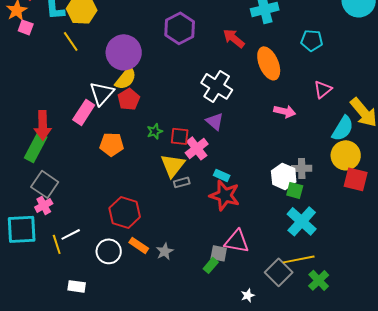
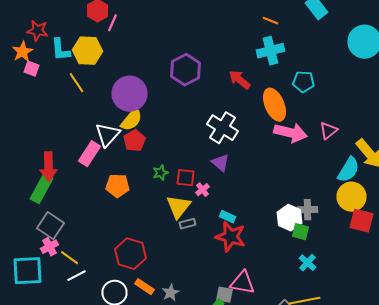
cyan pentagon: (312, 40) -> (304, 82), moved
pink arrow: (285, 111) -> (290, 133), moved, size x1.5
pink cross: (197, 148) -> (202, 190), size x0.6
cyan cross: (302, 221) -> (308, 263), size x0.6
yellow line: (57, 244) -> (70, 258), moved, turned -36

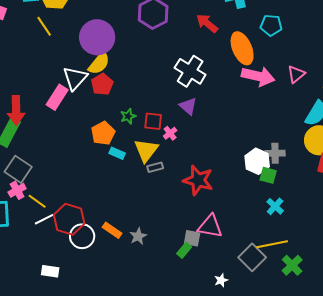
orange pentagon: (118, 186) -> (103, 133), moved, turned -30
cyan rectangle: (228, 217) -> (117, 153), moved
red hexagon: (130, 254) -> (69, 219), moved

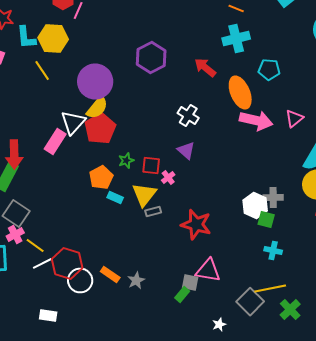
white cross: (190, 71) -> (188, 116), size x0.7
red pentagon: (102, 84) -> (100, 128), size x1.4
cyan cross: (275, 206) -> (273, 250), turned -30

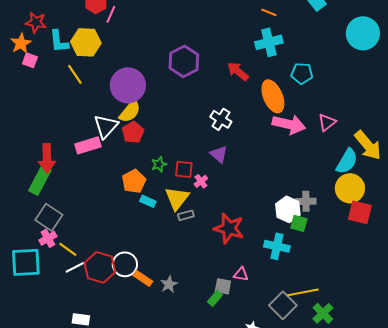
red pentagon: (100, 128) -> (133, 132), size x0.7
pink rectangle: (55, 142) -> (88, 145), turned 40
cyan cross: (273, 250) -> (277, 246), moved, size x1.4
pink triangle: (208, 270) -> (241, 274), size x0.6
white circle: (80, 280) -> (125, 264), moved

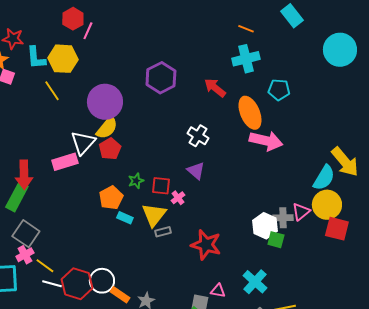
pink triangle: (327, 122) -> (301, 212), moved
cyan cross: (277, 246) -> (255, 282), moved, turned 30
white line: (75, 267) -> (52, 284), turned 42

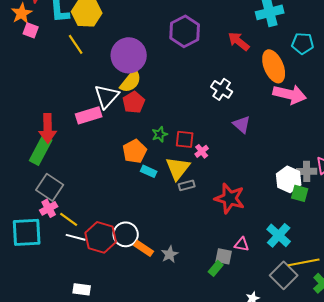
purple triangle: (196, 171) -> (242, 124), moved

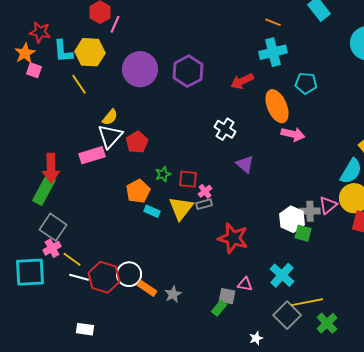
red arrow: (239, 41) -> (242, 81), turned -65
purple circle: (129, 55) -> (140, 69), moved
yellow semicircle: (131, 81) -> (110, 117), moved, size x0.7
pink arrow: (290, 94) -> (293, 134), size x0.7
gray rectangle: (187, 185) -> (204, 204), moved

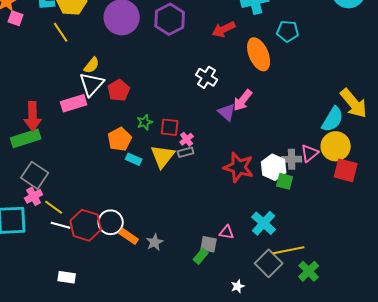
pink arrow: (293, 134) -> (243, 100), moved, turned 115
green rectangle: (44, 190) -> (26, 138), turned 44
red star: (233, 238) -> (239, 167), moved

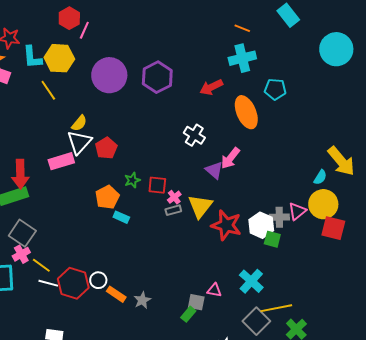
cyan semicircle: (333, 119) -> (320, 177), size x0.6
yellow triangle: (163, 156) -> (200, 206), moved
white circle: (111, 222) -> (98, 280), size x0.7

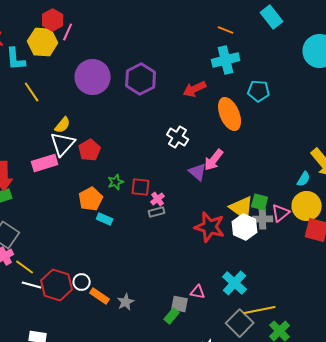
yellow hexagon: (59, 58) -> (43, 42), moved
yellow triangle: (200, 206) -> (242, 208), moved, turned -32
green square: (272, 239) -> (260, 202), moved

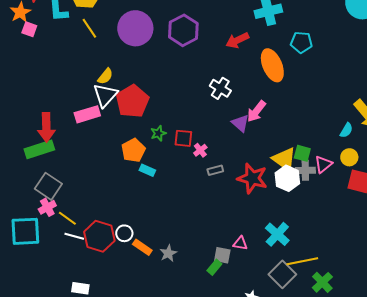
yellow line: (32, 92) -> (89, 28), moved
red pentagon: (90, 150) -> (132, 101), size x1.5
yellow circle: (307, 206) -> (349, 157), size x0.6
gray rectangle: (157, 212) -> (215, 170), moved

